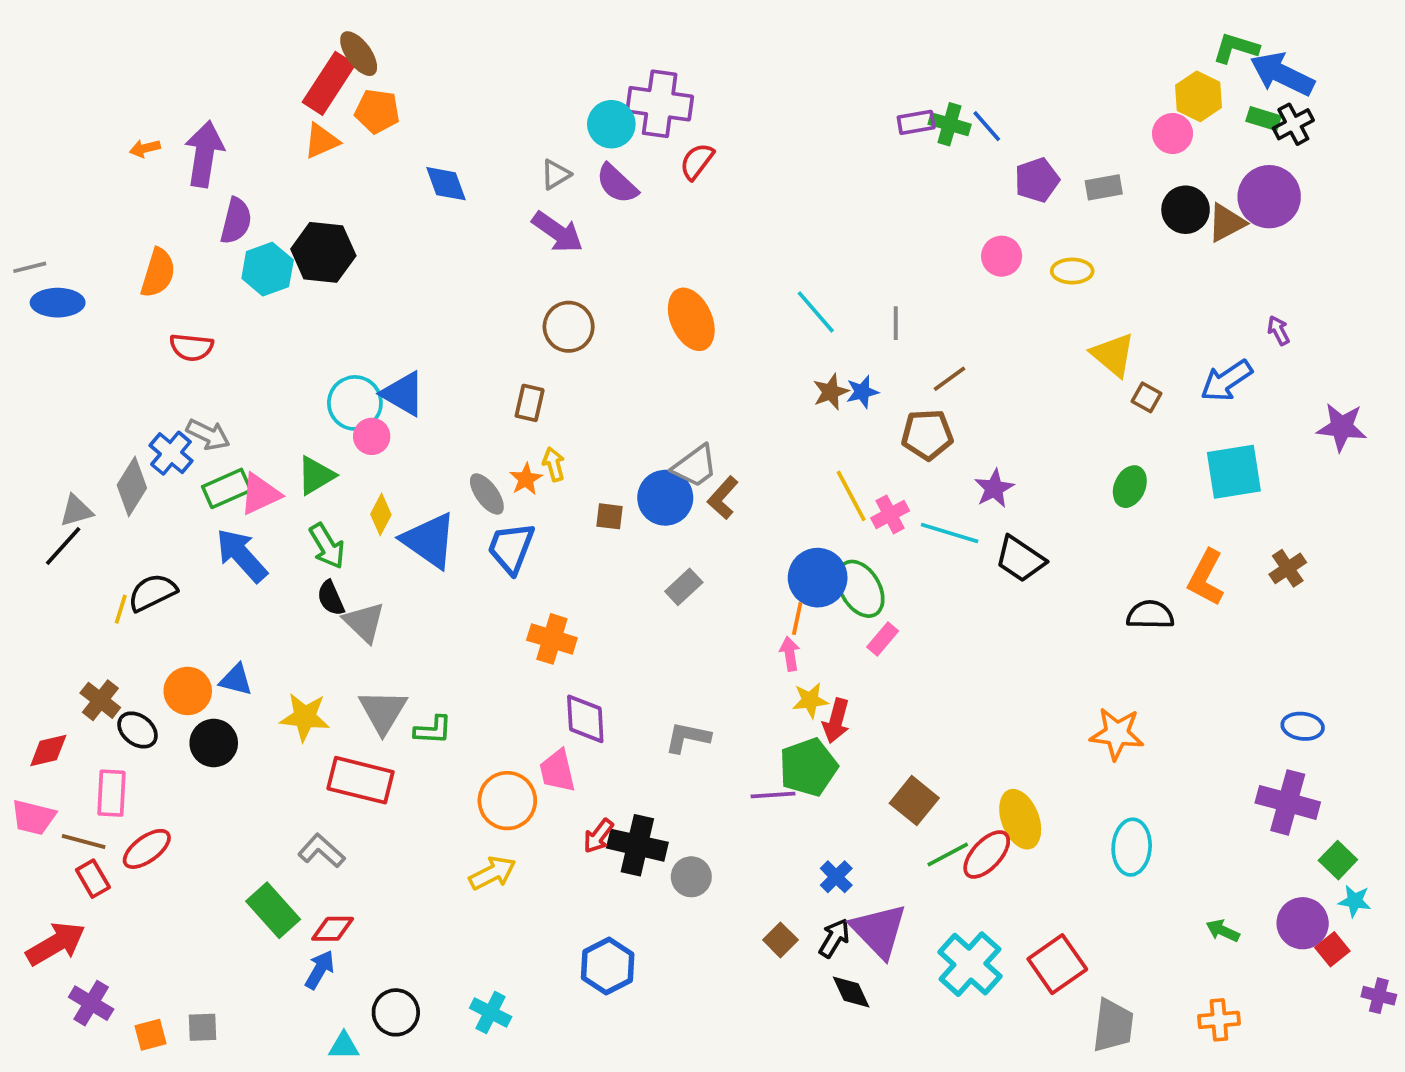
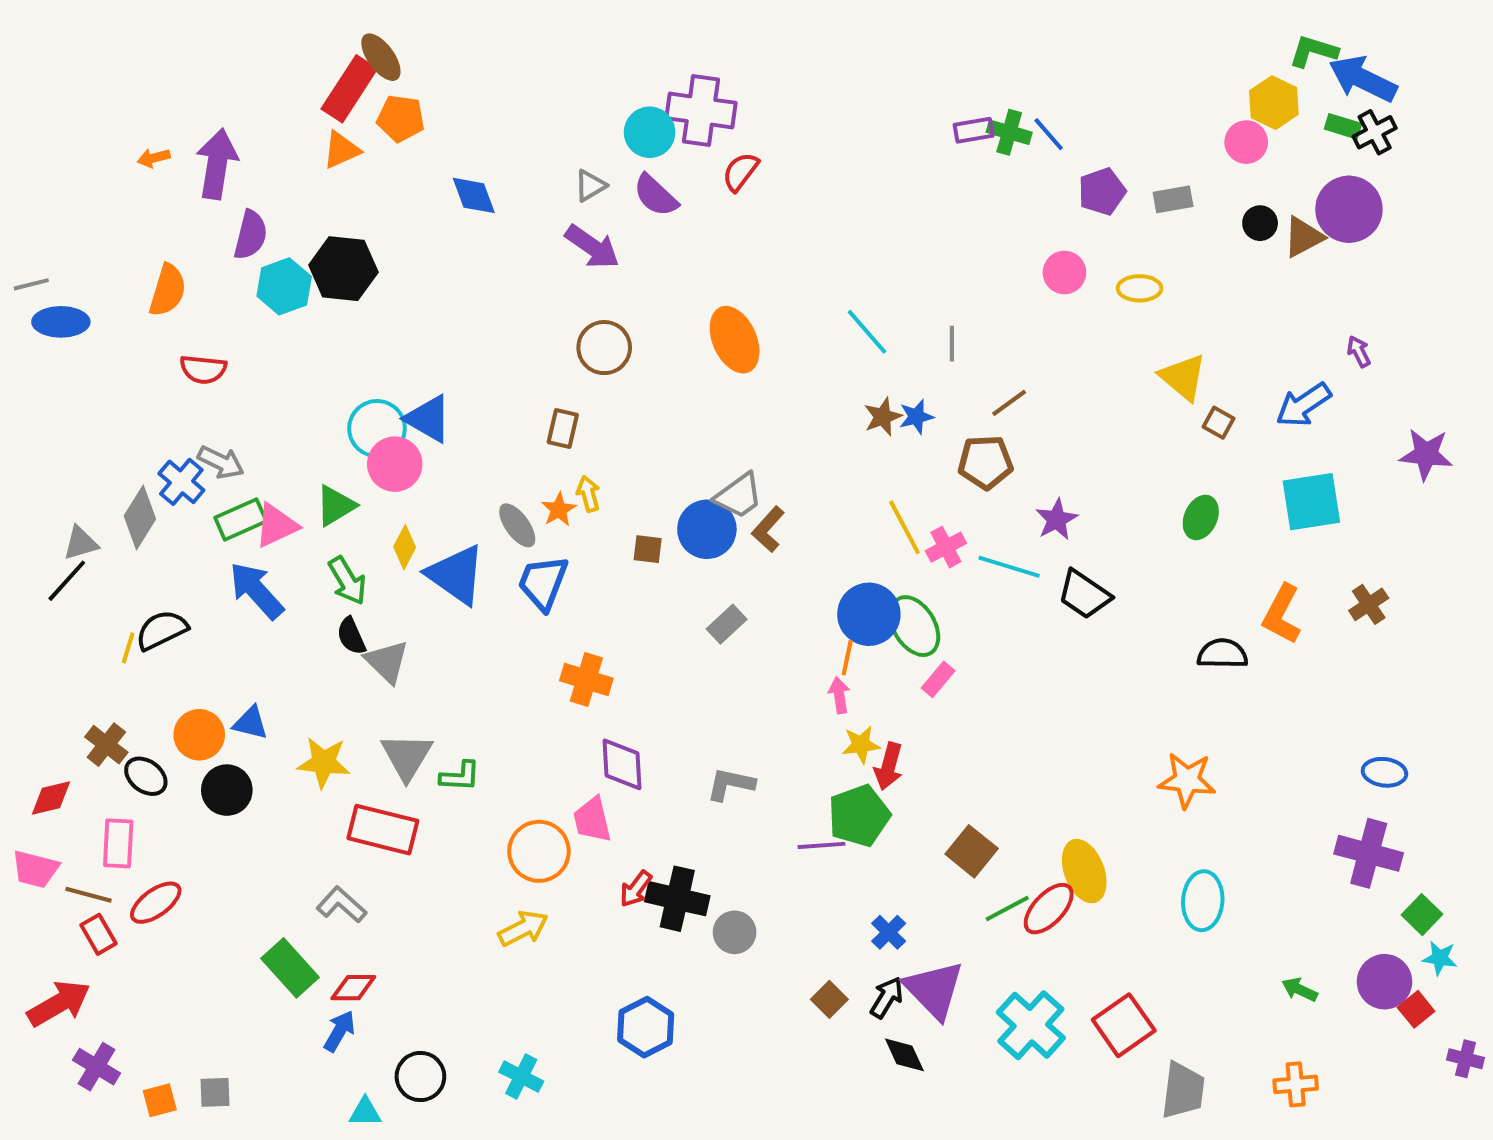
black circle: (1186, 210) -> (1260, 223), size x0.7
pink circle: (372, 436) -> (395, 464), size x1.4

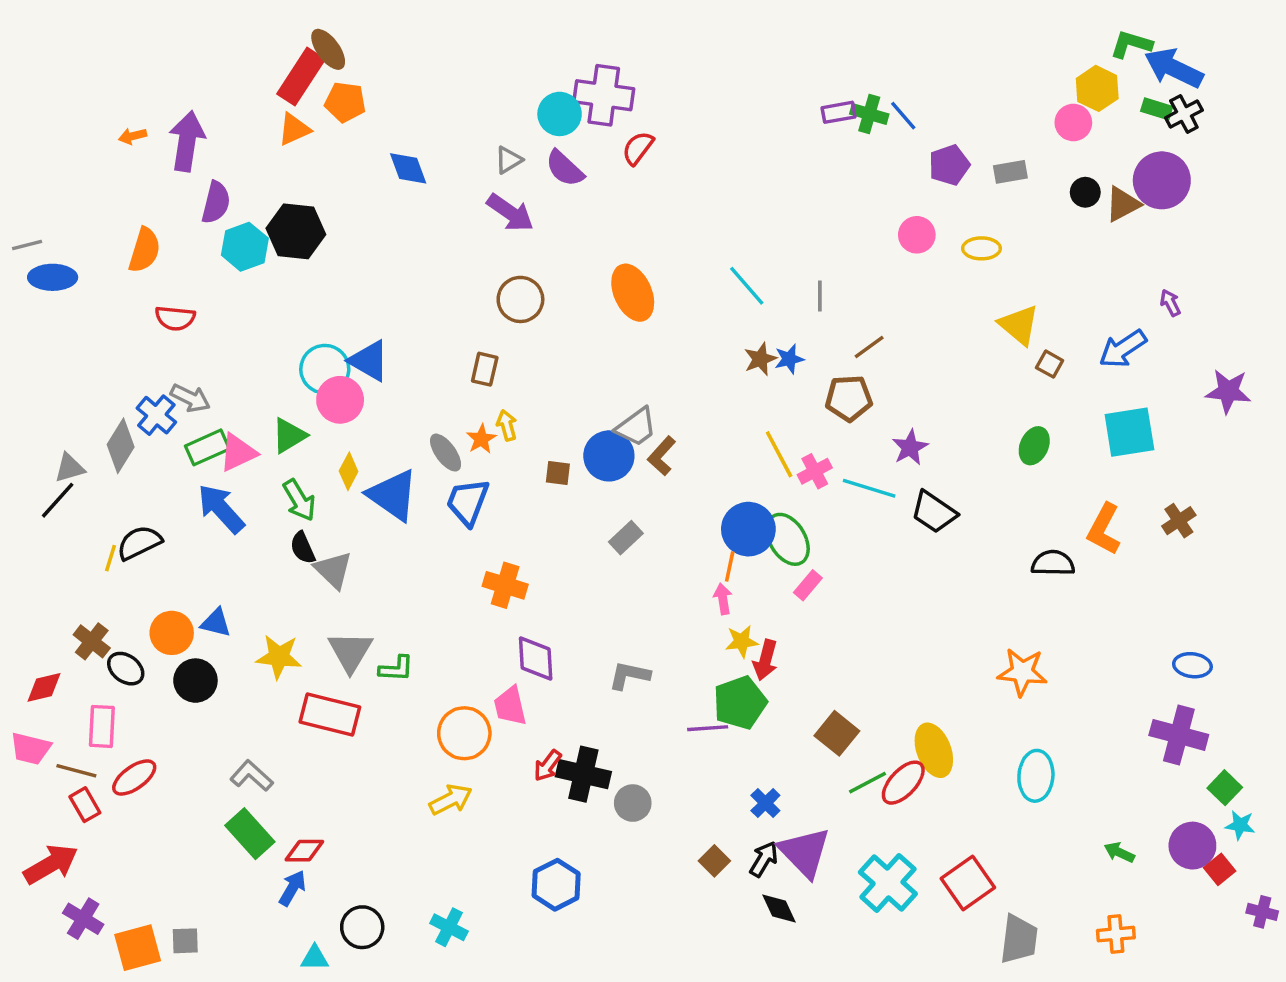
gray L-shape: (341, 905) -> (252, 776), moved
orange square: (160, 1100) -> (138, 948), size x1.6

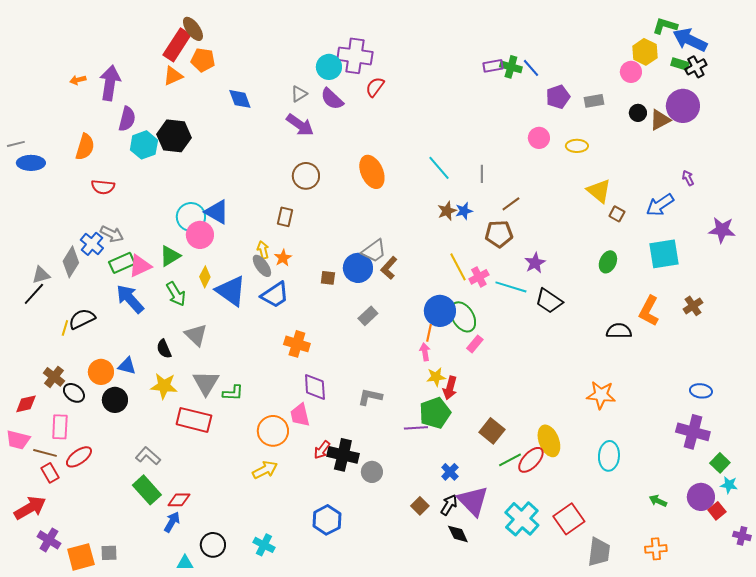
yellow arrow: (507, 425) -> (263, 250), moved
blue trapezoid: (468, 502) -> (275, 295), turned -144
black semicircle: (303, 548) -> (164, 349), moved

